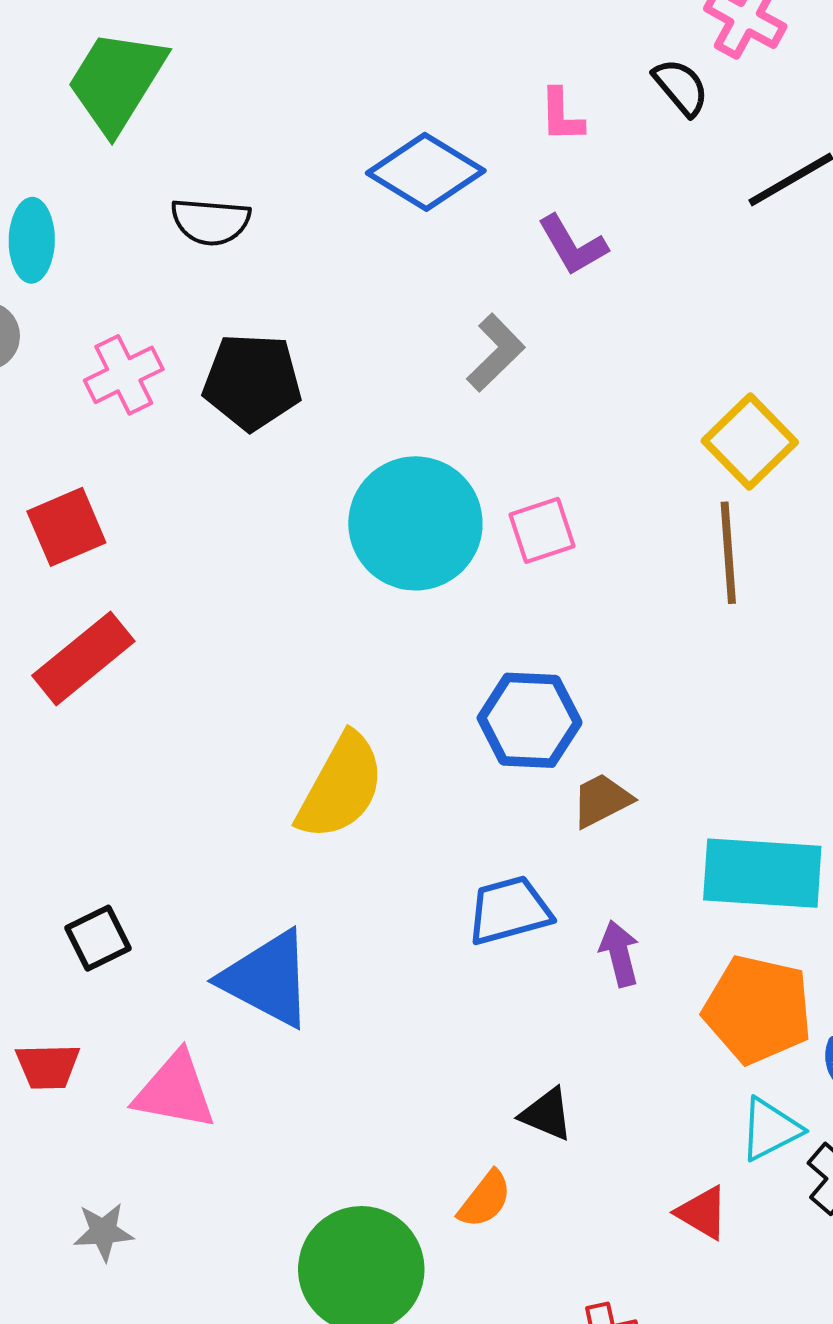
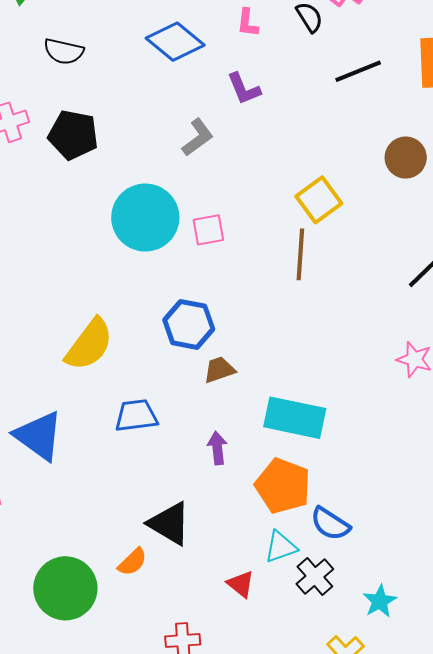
blue trapezoid: (509, 910) -> (136, 416), moved
black triangle: (547, 1114) -> (169, 524), size x1.6

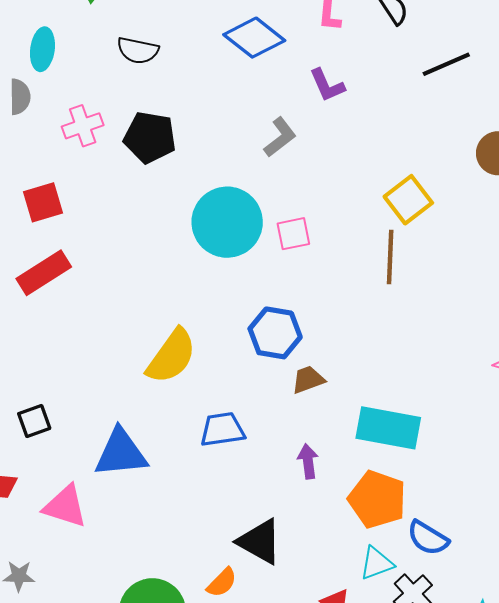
blue triangle: (39, 436) -> (121, 453), turned -40

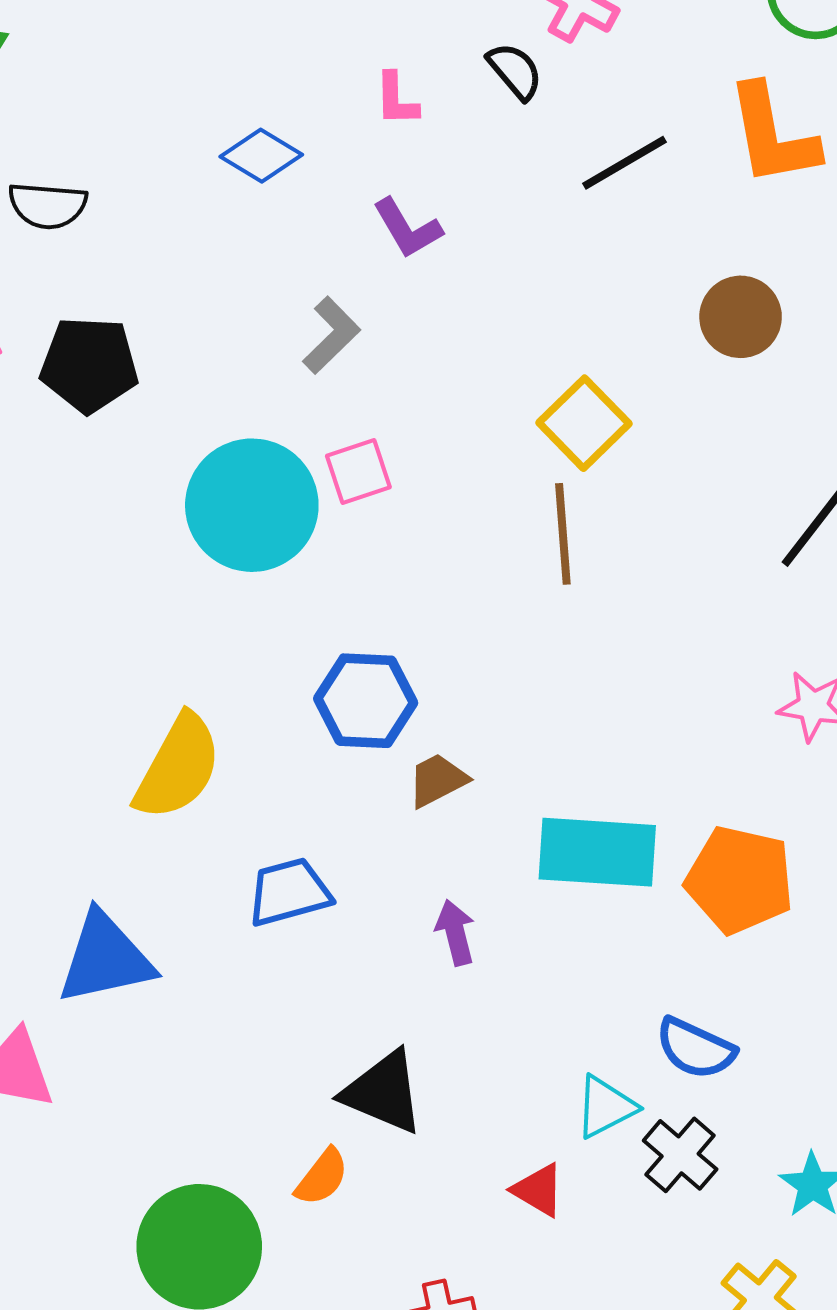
blue diamond: (254, 38) -> (261, 156), size x0.7
pink square: (293, 234) -> (358, 471), moved
orange pentagon: (377, 499) -> (740, 880), moved

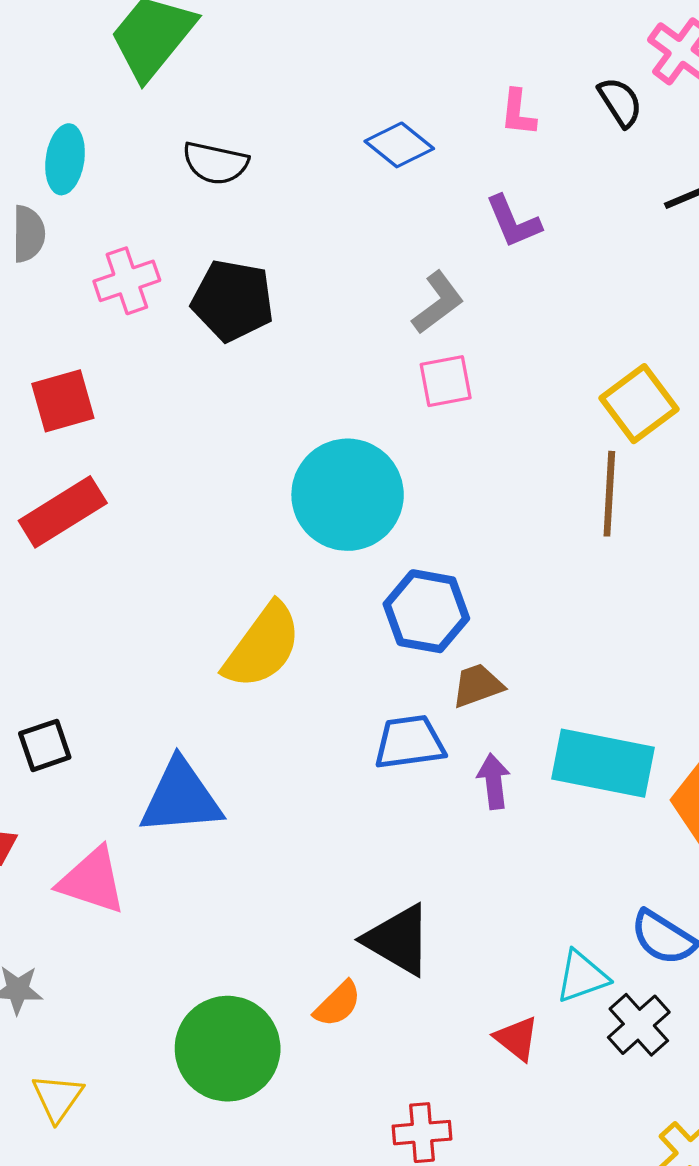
pink square: (358, 471) -> (446, 381), moved
cyan circle: (252, 505) -> (348, 495), moved
blue trapezoid: (289, 892) -> (409, 742), moved
purple arrow: (455, 932) -> (494, 781), moved

